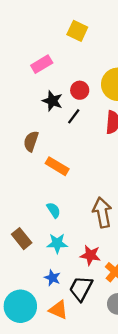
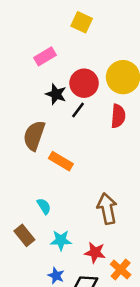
red circle: (80, 90) -> (84, 83), size x1.5
brown semicircle: (31, 141) -> (34, 136), size x1.4
cyan semicircle: (54, 210) -> (44, 206), moved

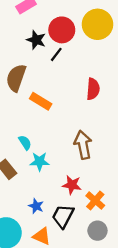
red semicircle: (118, 116) -> (93, 89), moved
cyan star: (61, 240) -> (39, 161), moved

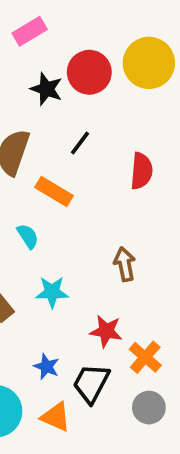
black line: (56, 54) -> (80, 143), moved
cyan semicircle: (25, 143) -> (28, 236), moved
brown arrow: (83, 145) -> (125, 264), size x0.7

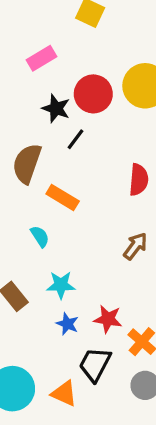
black line: (80, 143) -> (75, 139), moved
brown arrow: (125, 264) -> (135, 246), moved, turned 48
blue star: (46, 367) -> (67, 324), moved

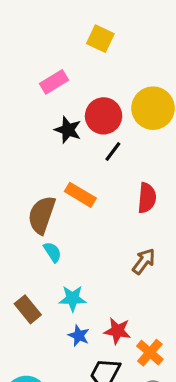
black line: (75, 139) -> (113, 151), moved
brown semicircle: (27, 164) -> (42, 215), moved
orange rectangle: (63, 198) -> (80, 195), moved

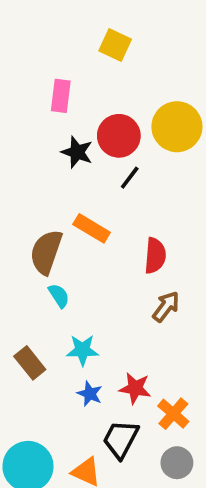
pink rectangle: (54, 82) -> (61, 96), turned -52
red semicircle: (147, 198) -> (155, 256), moved

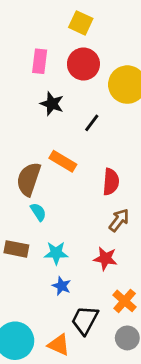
red circle: (119, 136) -> (83, 64), moved
brown rectangle: (30, 363) -> (16, 249), moved, turned -40
red star: (135, 388) -> (105, 259), moved

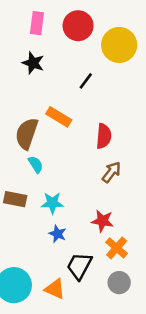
black star: (52, 104) -> (33, 63), moved
red star: (105, 259) -> (102, 221), moved

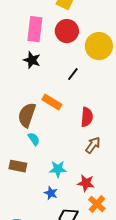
pink rectangle: (37, 23) -> (35, 29), size x1.4
cyan star: (52, 203) -> (58, 169), moved

